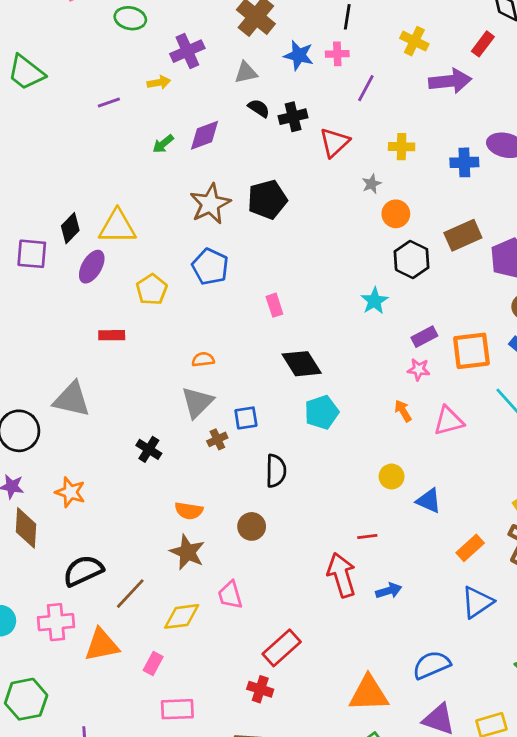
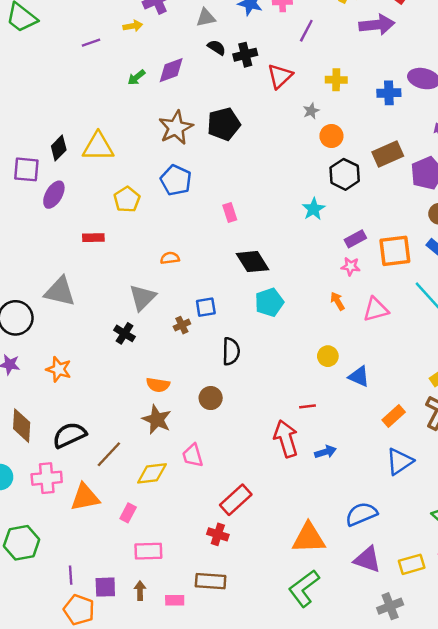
purple ellipse: (92, 267) -> (54, 195), moved
gray triangle: (197, 402) -> (142, 298), moved
brown diamond: (26, 528) -> (22, 426), moved

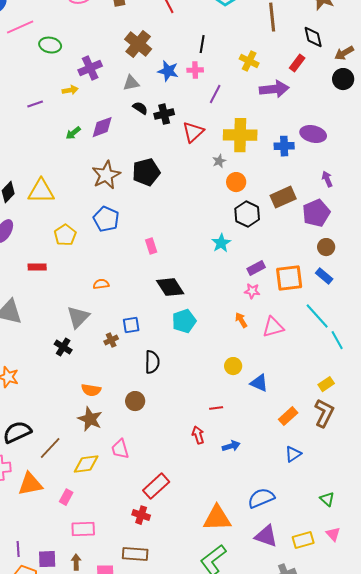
yellow cross: (336, 80) -> (240, 135), size x1.8
red arrow: (286, 439) -> (198, 435), size x0.6
blue triangle: (400, 461) -> (293, 454), size x0.7

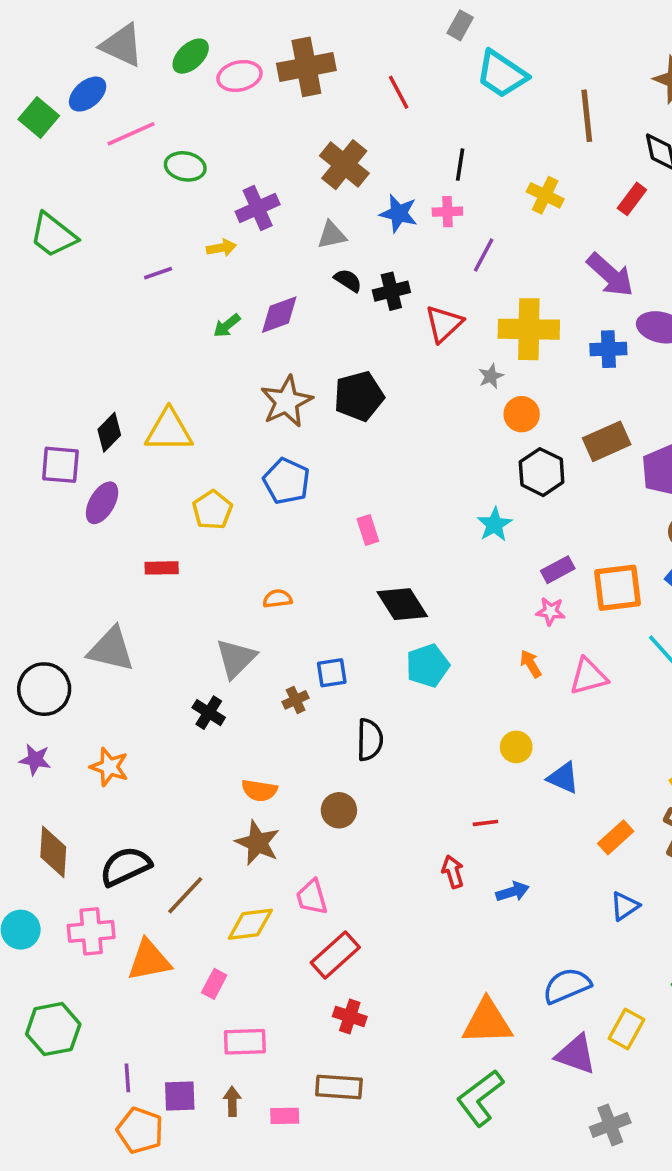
purple arrow: (274, 89) -> (610, 275), moved, turned 48
red rectangle: (156, 486) -> (335, 955), moved
yellow rectangle: (303, 540) -> (627, 1029), moved, turned -45

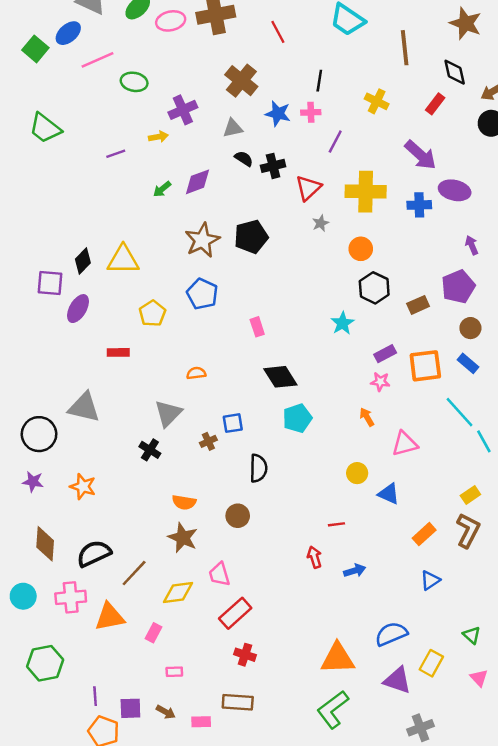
gray star: (491, 376) -> (321, 223), moved
brown rectangle: (607, 441) -> (418, 305), moved, size x0.7
pink triangle: (589, 676) -> (405, 444), moved
pink rectangle: (245, 1042) -> (174, 672), size x0.6
brown arrow: (232, 1101) -> (166, 712), turned 120

